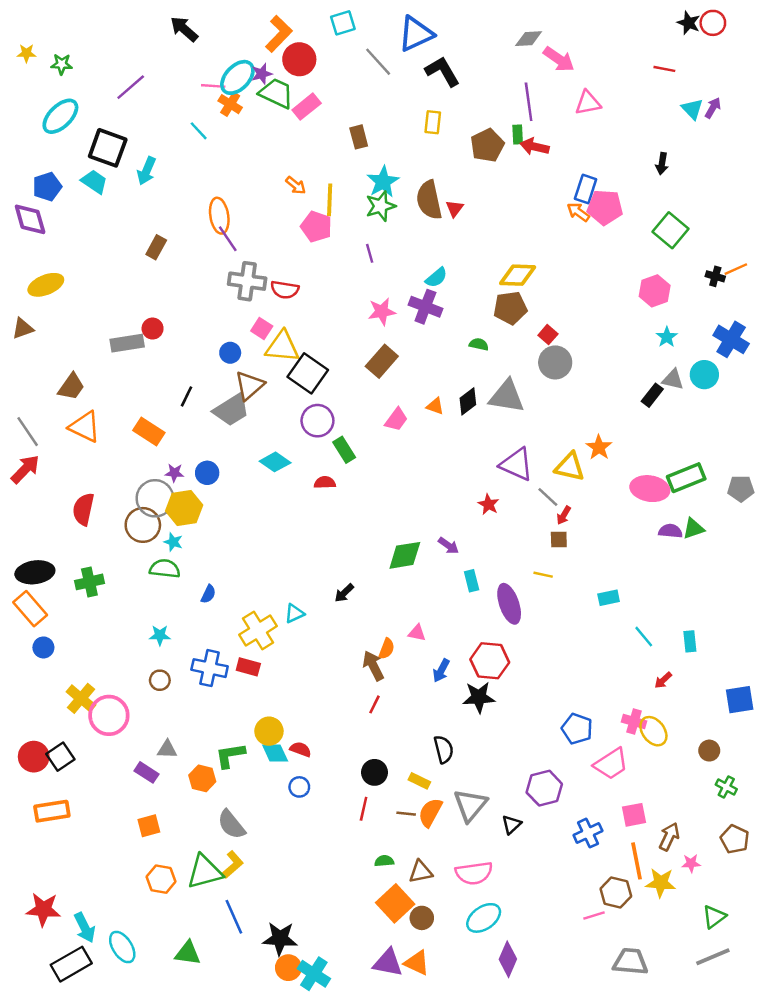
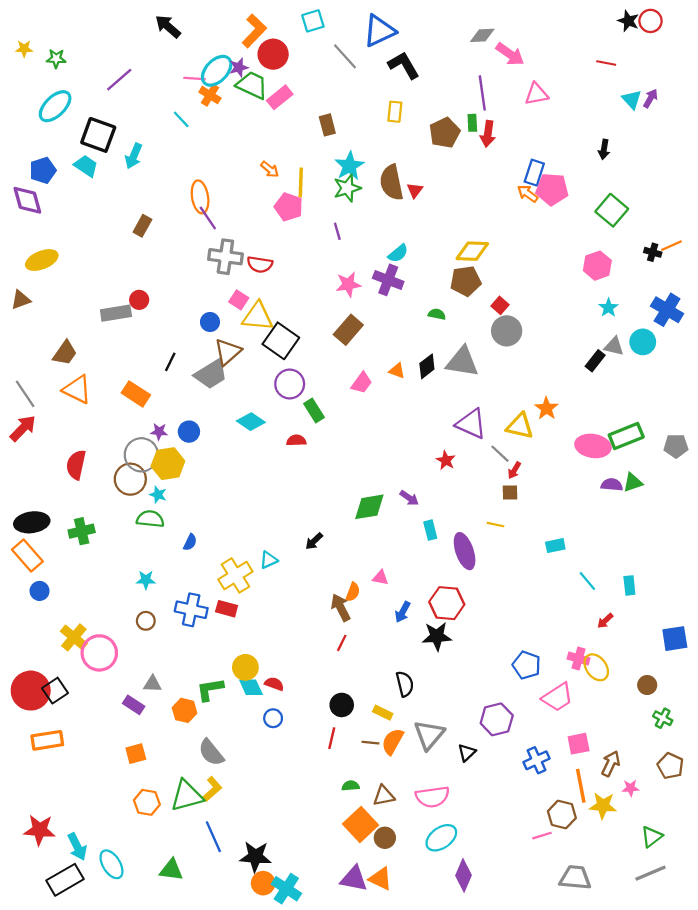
red arrow: (535, 147) -> (488, 134), turned -95
red circle: (34, 757) -> (31, 691), size x1.4

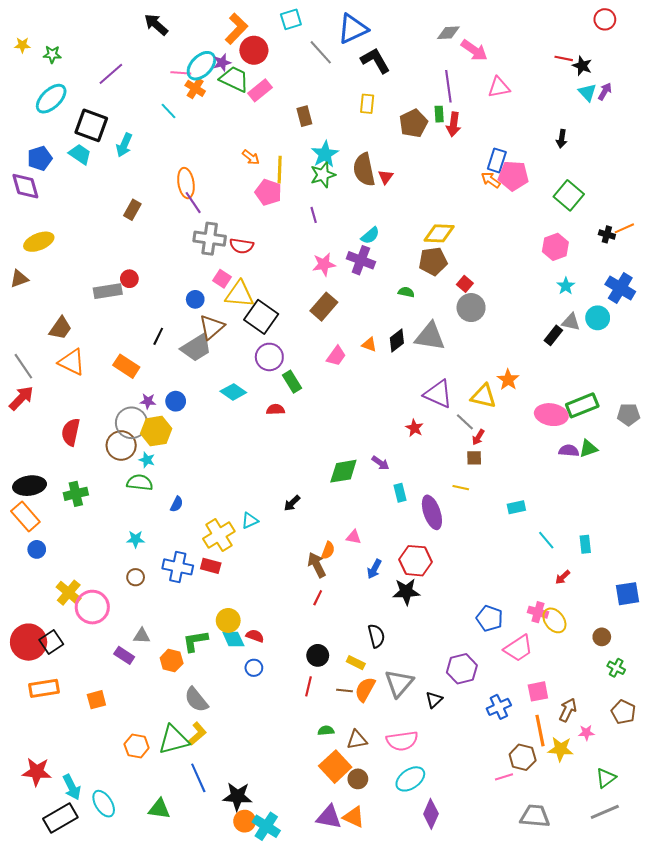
black star: (628, 21) -> (582, 66), moved
orange square: (136, 754) -> (96, 700), moved

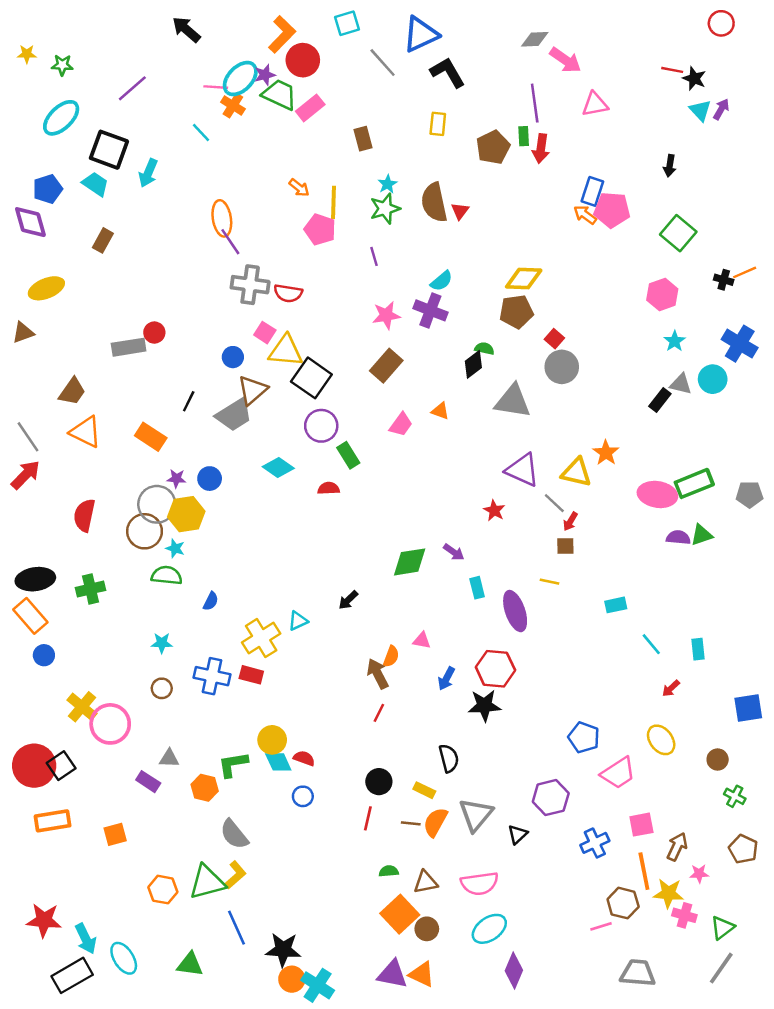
cyan star: (325, 154) -> (387, 184), size x0.6
brown rectangle: (132, 210) -> (103, 240), moved
black diamond: (397, 340) -> (473, 364), moved
pink cross: (538, 612) -> (684, 915), moved
gray line: (605, 812) -> (721, 968), turned -32

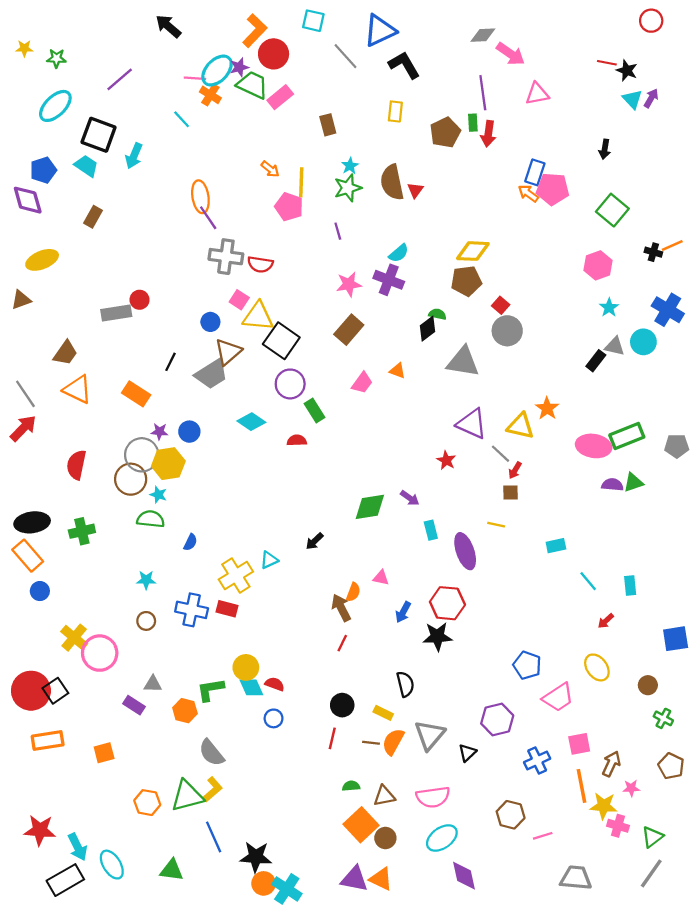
cyan square: (347, 23) -> (313, 21), turned 30
brown hexagon: (623, 903) -> (511, 815), moved
purple diamond: (514, 971) -> (464, 876), turned -36

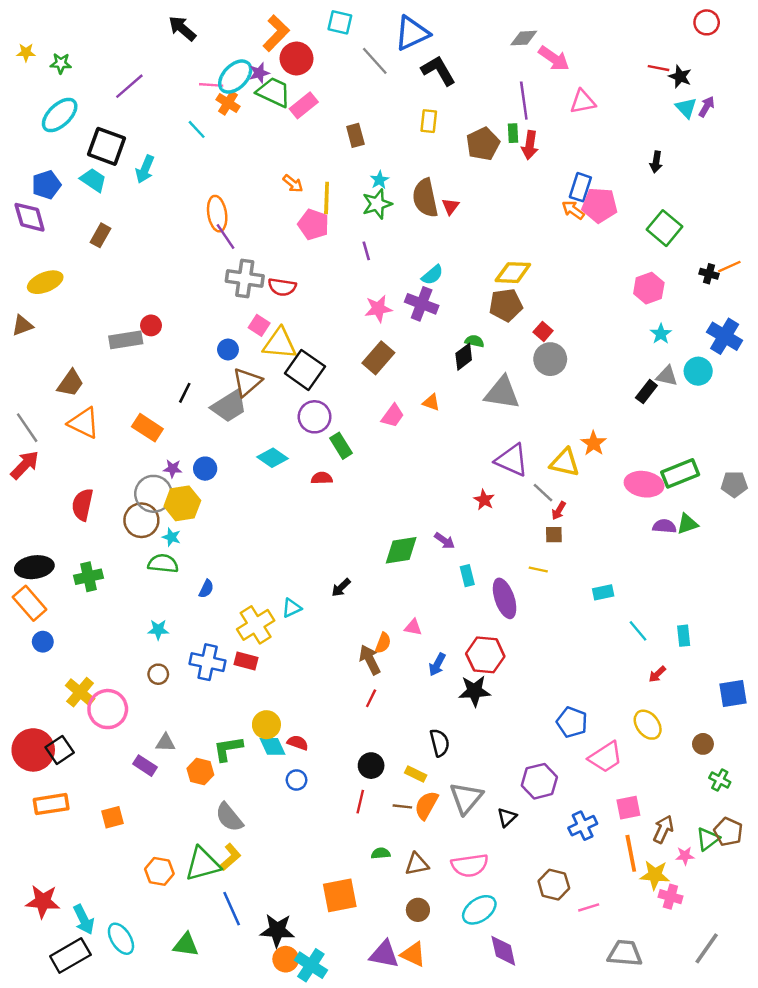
orange square: (361, 825) -> (340, 895), moved, turned 32
green triangle: (652, 837) -> (708, 839), moved

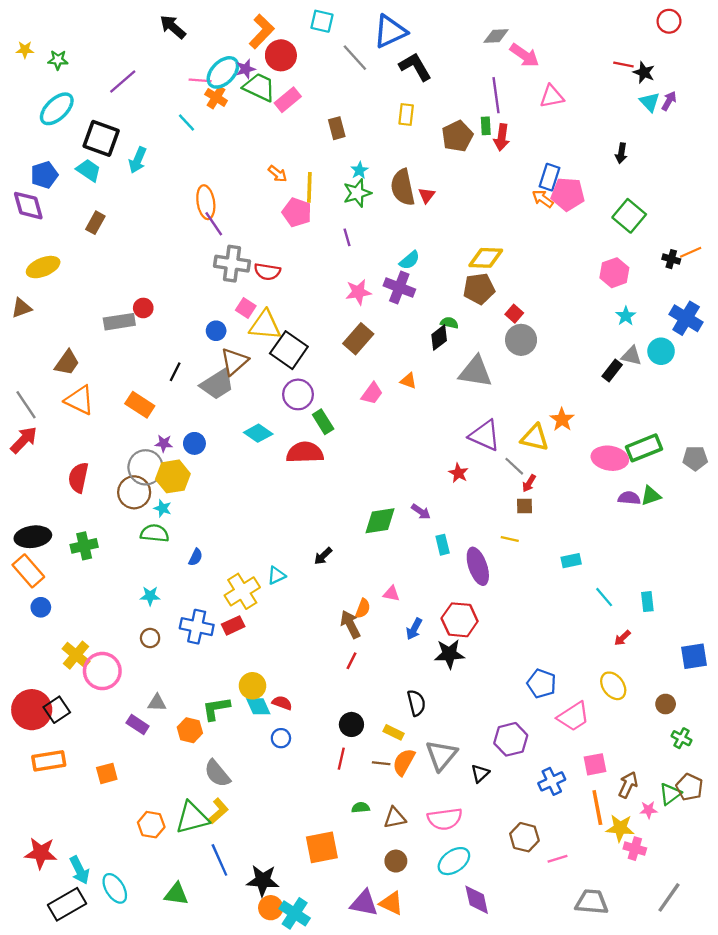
red semicircle: (322, 478) -> (305, 453), size x1.8
red rectangle: (246, 661) -> (233, 625), turned -40

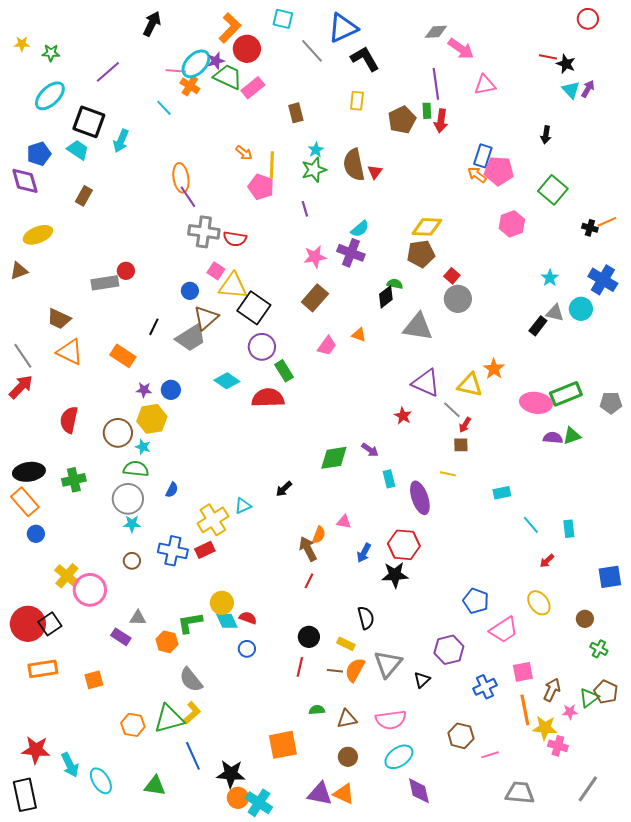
black arrow: (173, 27) -> (152, 24), turned 75
pink hexagon: (614, 273) -> (512, 224), moved
brown trapezoid: (67, 363) -> (59, 319), turned 80
gray circle: (146, 467) -> (128, 499), moved
black rectangle: (67, 904) -> (25, 795), moved, turned -72

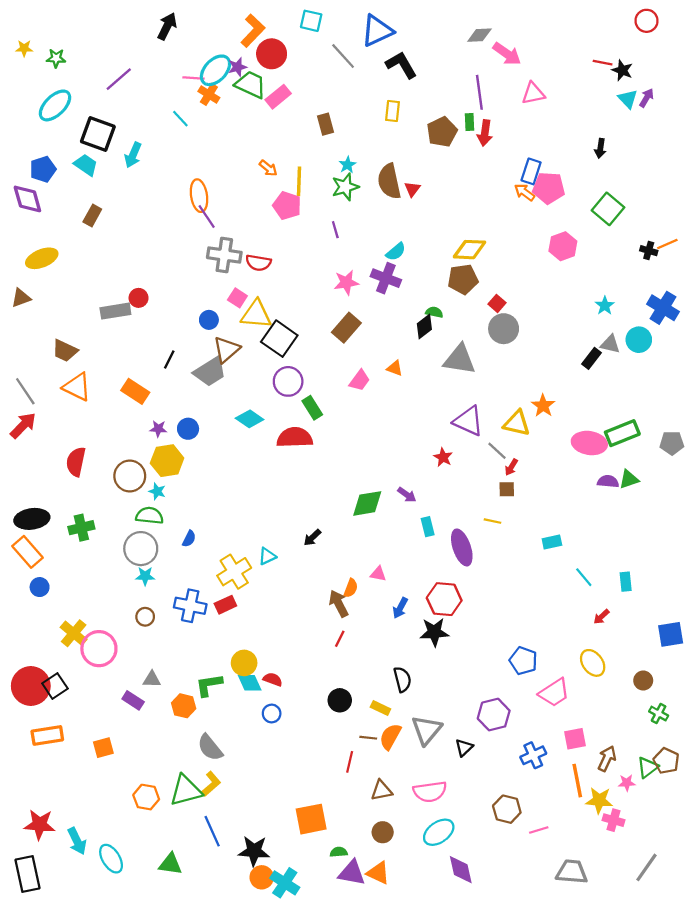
red line: (300, 667) -> (350, 762), moved
green semicircle: (317, 710) -> (339, 852), moved

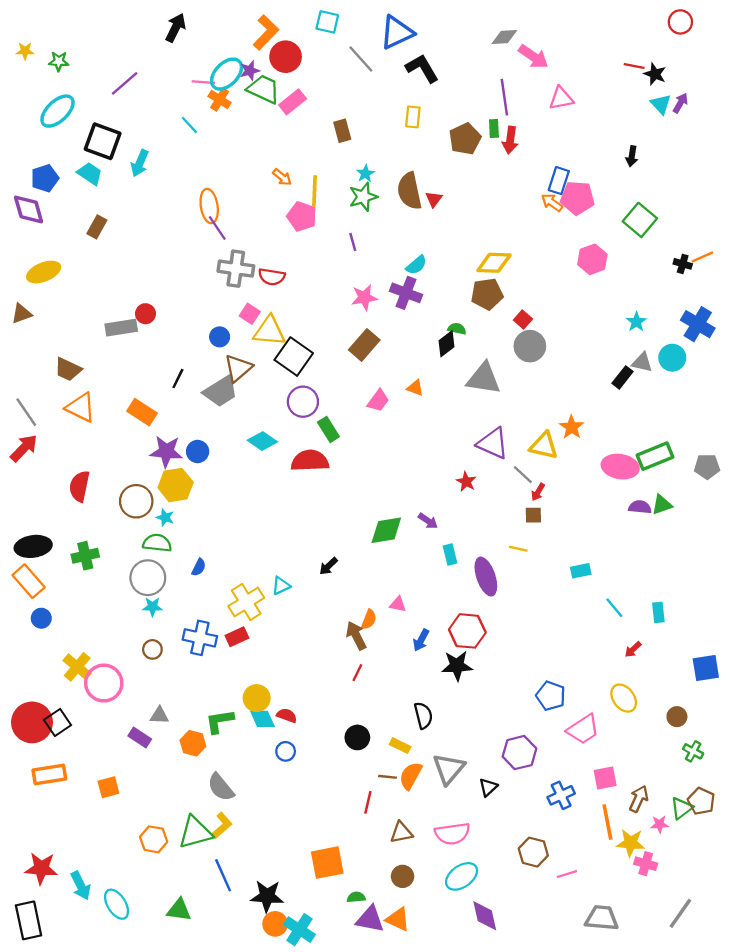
purple star: (158, 429) -> (166, 451), size x1.8

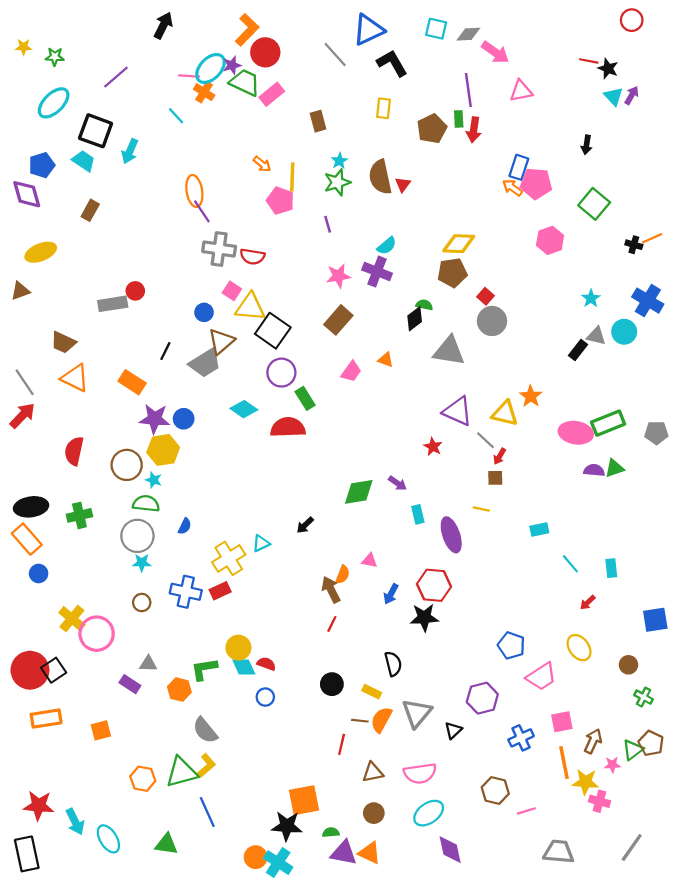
cyan square: (327, 22) -> (436, 29), moved
black star: (267, 896) -> (287, 826), moved

